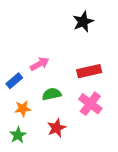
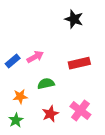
black star: (83, 22) -> (74, 19), turned -30
blue rectangle: (14, 81) -> (13, 61), moved
pink cross: (90, 104) -> (80, 110), moved

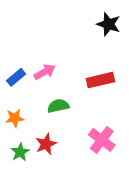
black star: (74, 19) -> (109, 24), moved
orange star: (20, 97) -> (15, 118), moved
red star: (50, 114) -> (46, 144), moved

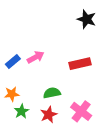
green semicircle: (58, 106) -> (52, 93), moved
red star: (46, 144) -> (49, 115), moved
green star: (20, 152) -> (22, 111), moved

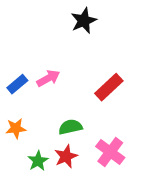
black star: (87, 19) -> (84, 21), moved, turned 30
red rectangle: (80, 64) -> (109, 87), turned -30
green star: (22, 111) -> (38, 161), moved

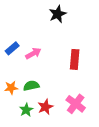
blue rectangle: (17, 84) -> (12, 48), moved
red rectangle: (109, 87) -> (75, 59), turned -42
green semicircle: (70, 127) -> (31, 86), moved

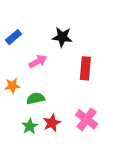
black star: (57, 14) -> (62, 37), moved, turned 30
blue rectangle: (12, 48) -> (14, 37), moved
orange star: (11, 88) -> (12, 86), moved

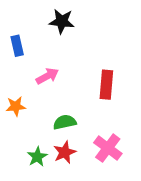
blue rectangle: (14, 37) -> (17, 46), turned -63
black star: (62, 37) -> (62, 21), moved
green semicircle: (36, 98) -> (65, 122), moved

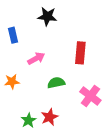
red rectangle: (106, 85) -> (80, 53), moved
green semicircle: (65, 122) -> (56, 83), moved
pink cross: (108, 148) -> (90, 96), moved

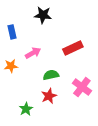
red rectangle: (80, 53) -> (73, 48), turned 60
orange star: (12, 82) -> (11, 66), moved
red star: (50, 117) -> (49, 96), moved

